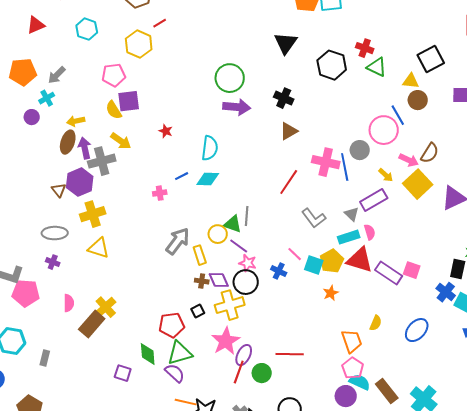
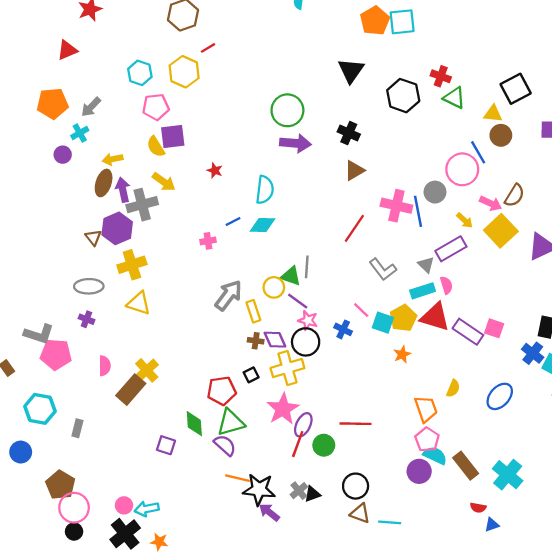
cyan hexagon: (87, 29) -> (140, 73), moved

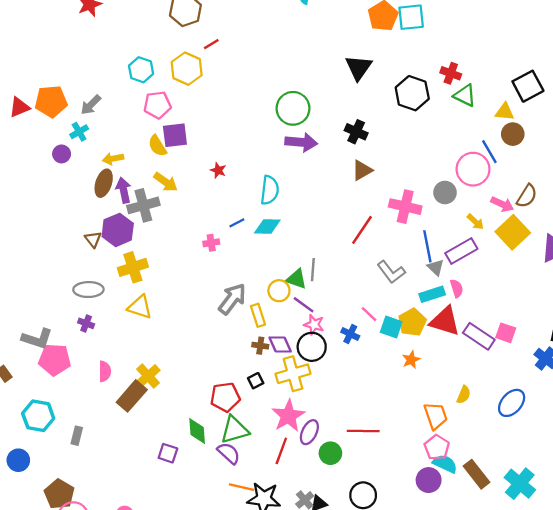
red triangle: (67, 50) -> (19, 107), moved
blue line: (418, 211) -> (427, 246), moved
red line: (298, 444) -> (281, 451), moved

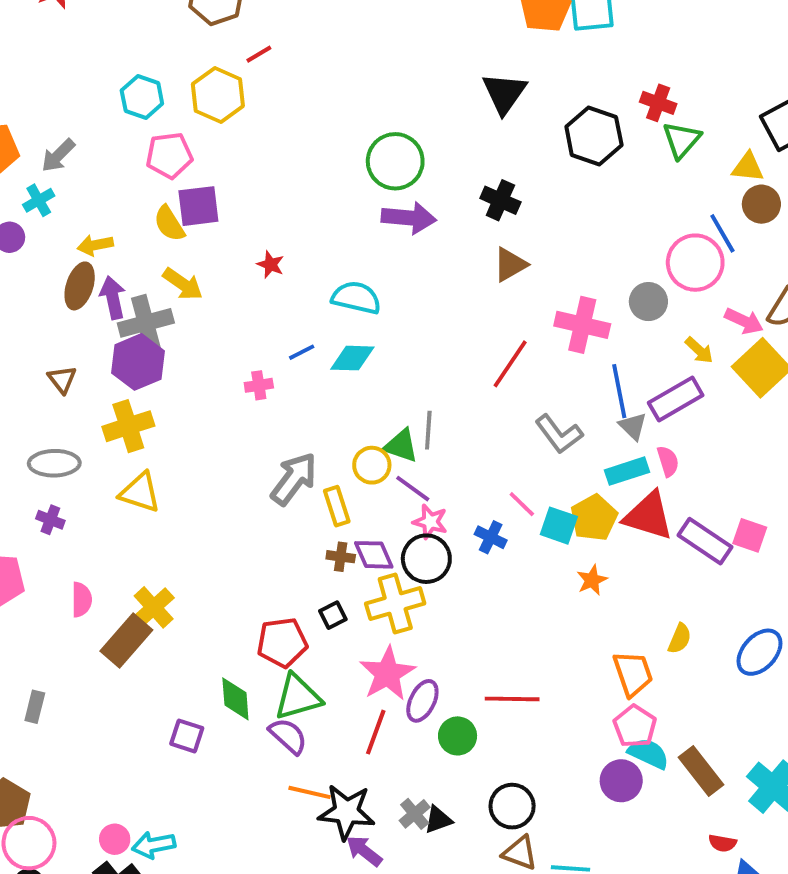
green triangle: (465, 96) -> (682, 140), turned 45
cyan semicircle: (270, 190) -> (356, 298), turned -84
purple hexagon: (118, 230) -> (138, 362), moved

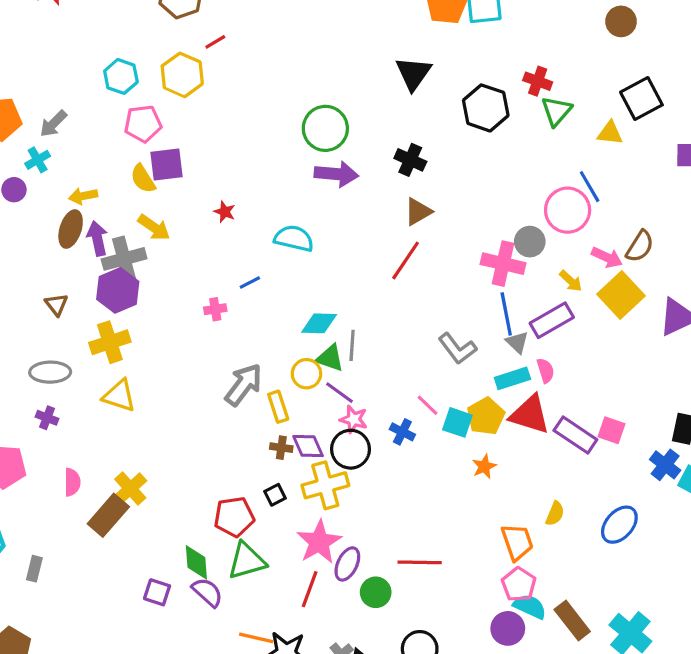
brown circle: (761, 204) -> (621, 21), moved
pink cross: (582, 325) -> (503, 264), moved
cyan diamond: (352, 358) -> (319, 323), moved
red line: (510, 364) -> (406, 260), moved
purple semicircle: (288, 736) -> (207, 592), moved

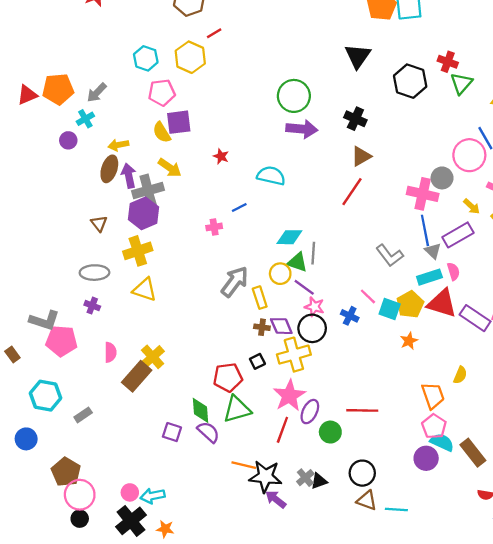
gray rectangle: (34, 569) -> (83, 415), turned 42

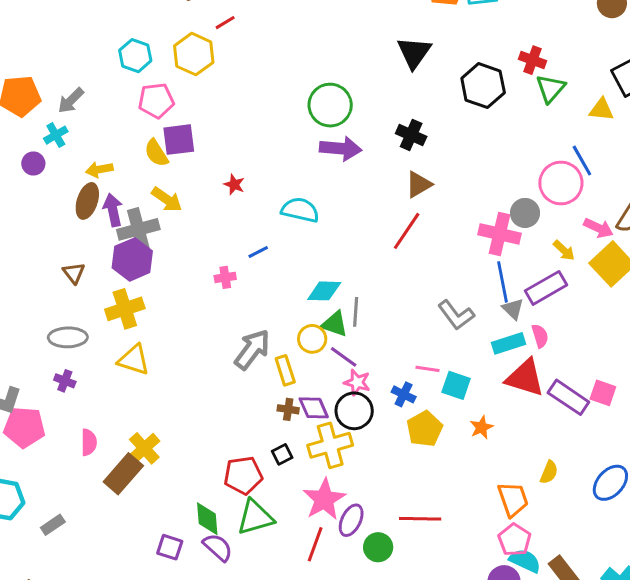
pink line: (368, 296) -> (428, 369), turned -36
yellow pentagon: (410, 304) -> (425, 429), moved

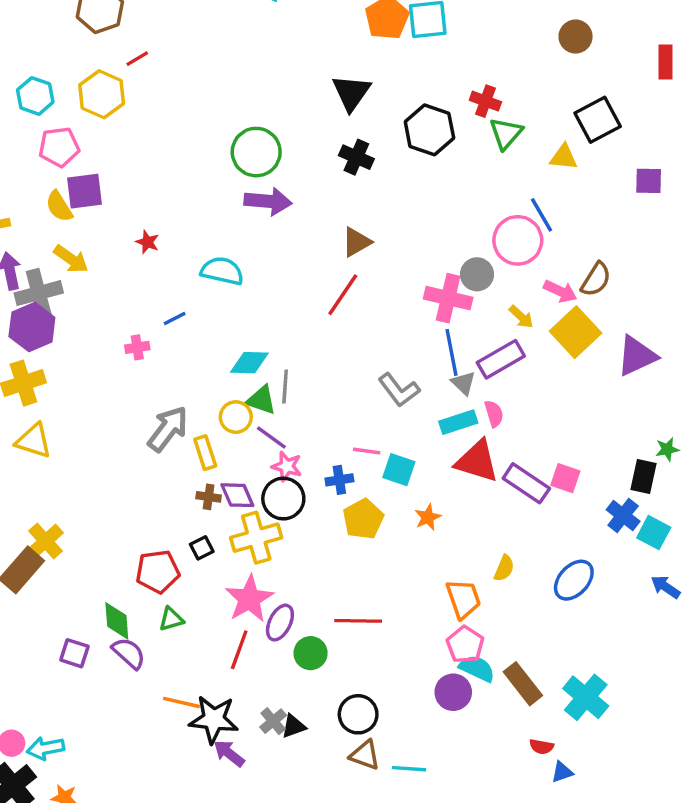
black cross: (411, 135) -> (356, 157), moved
blue cross: (404, 394) -> (339, 480), turned -35
green triangle: (255, 517) -> (171, 619), size x0.6

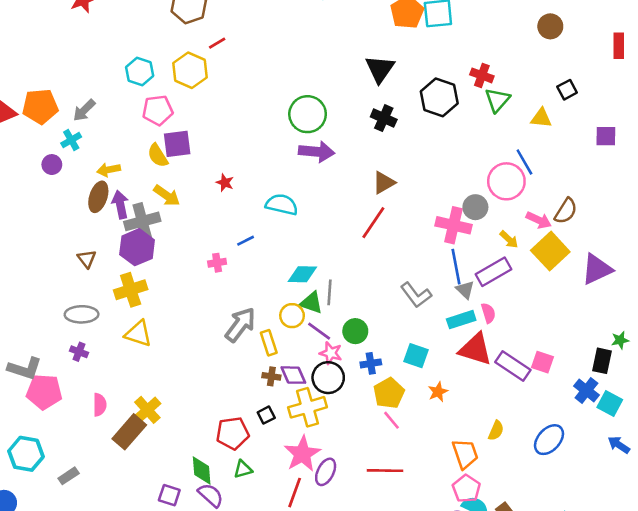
black square: (598, 120) -> (567, 90), size x0.6
pink line: (367, 451) -> (391, 420), moved, turned 42
green circle: (311, 653) -> (355, 331), moved

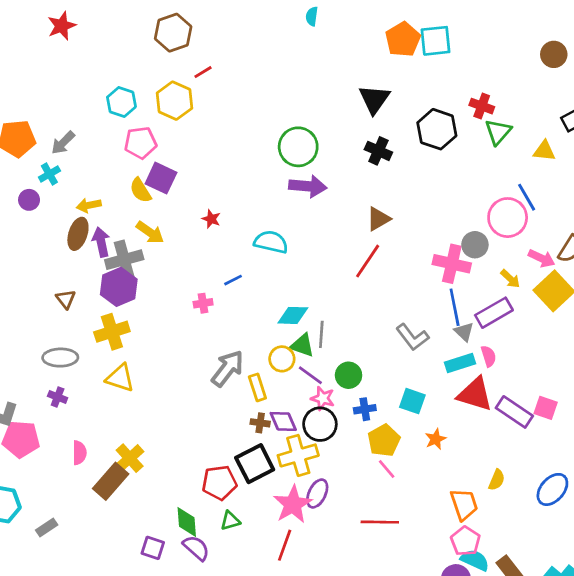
purple square: (177, 144) -> (161, 178), turned 32
black square: (266, 415) -> (255, 464), size x2.0
purple ellipse: (326, 472) -> (317, 494), moved

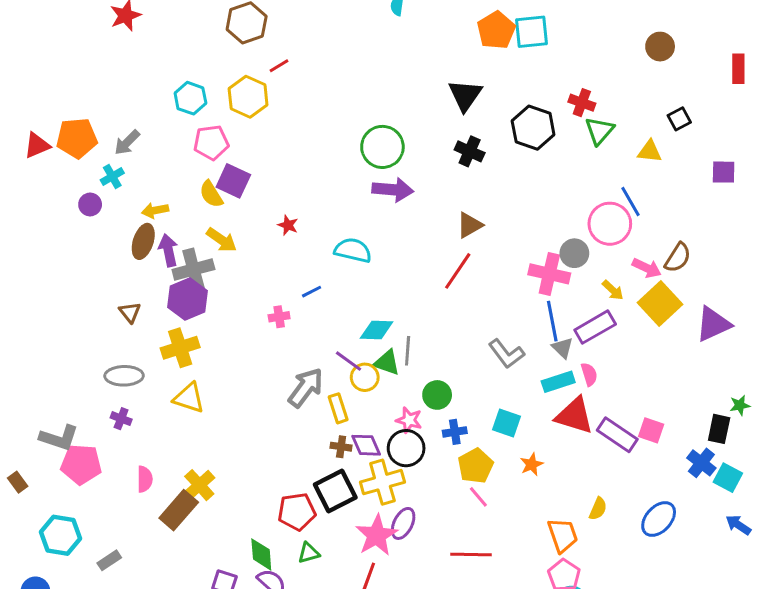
purple line: (310, 375) -> (348, 361), moved

